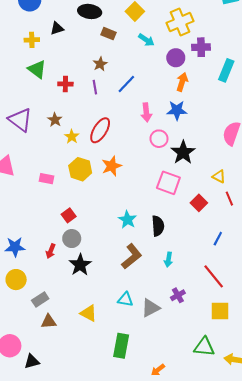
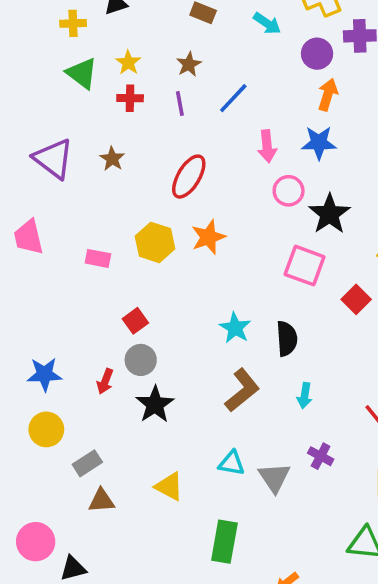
yellow star: (72, 137) -> (128, 63), moved
purple cross: (178, 295) -> (321, 456), turned -32
gray triangle: (151, 308) -> (274, 478), turned -36

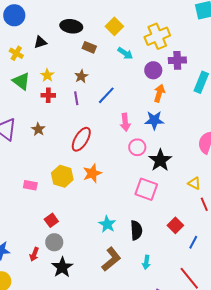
yellow cross: (73, 23) -> (16, 53), turned 32
red square: (356, 299) -> (175, 225), moved

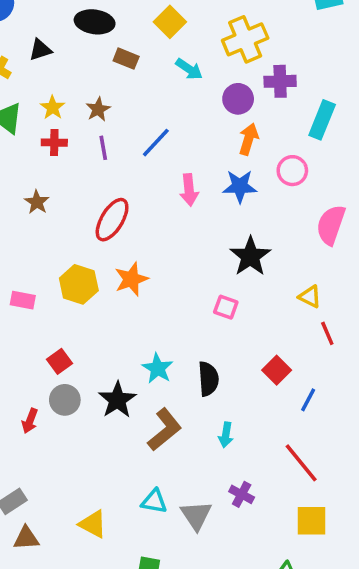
brown star: (81, 76) -> (98, 109), moved
pink circle: (137, 147) -> (292, 171), moved
pink square: (146, 189) -> (226, 307), size x0.6
black star: (62, 267) -> (117, 400), moved

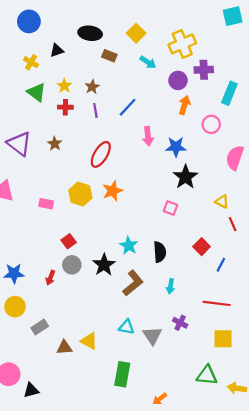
blue star: (240, 186) -> (176, 147), moved
red line: (301, 463) -> (217, 303), turned -44
brown triangle: (26, 538) -> (64, 347), moved

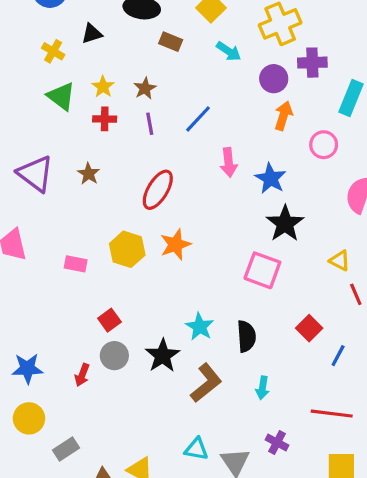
blue star: (176, 147) -> (270, 178), turned 30
pink square: (170, 208) -> (262, 270), size x1.6

